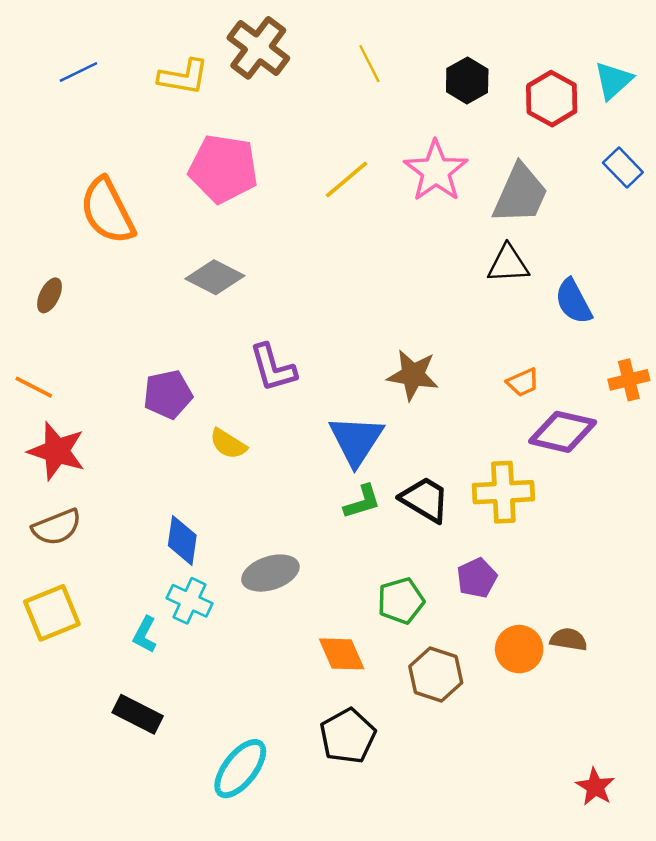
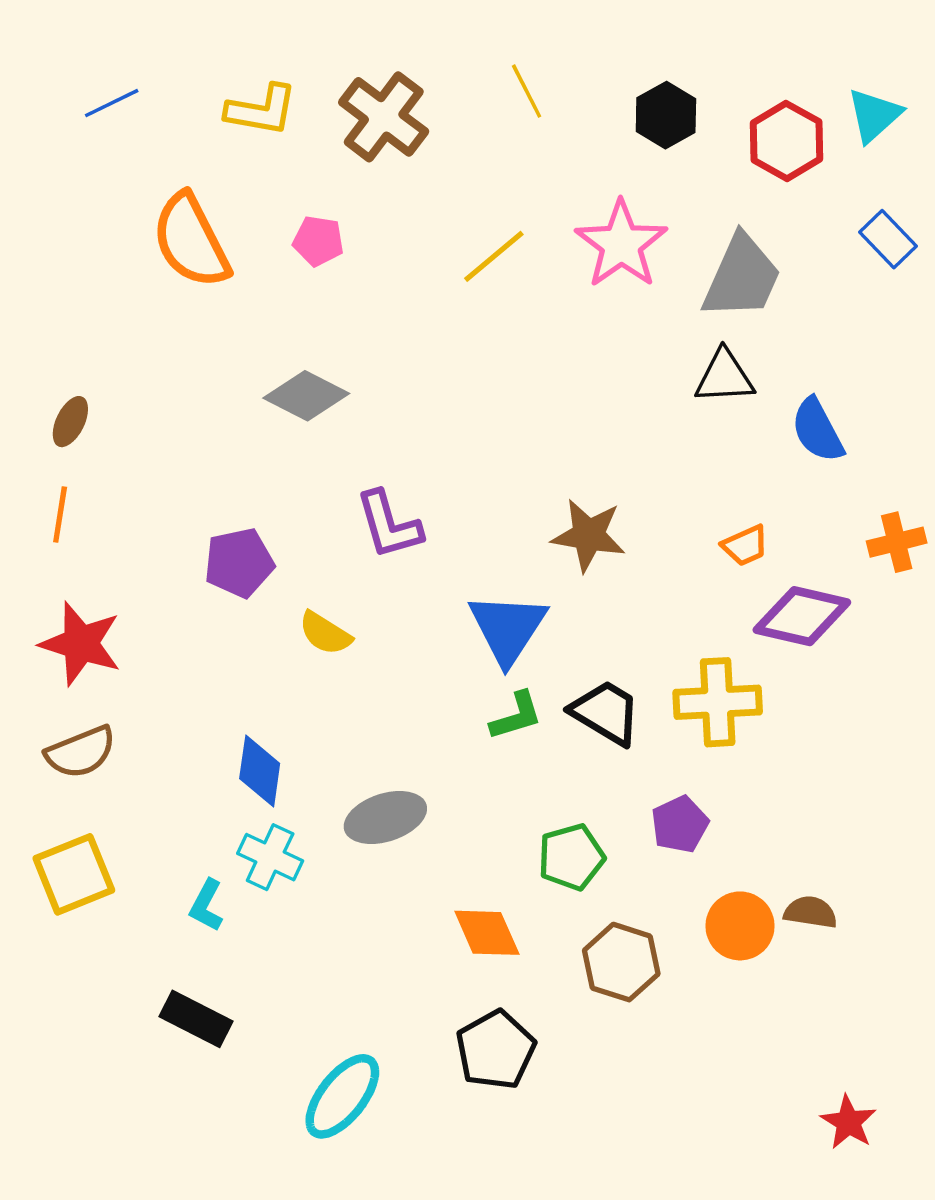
brown cross: (258, 48) -> (384, 117), moved
pink pentagon: (223, 169) -> (318, 241), size x0.5
orange semicircle: (107, 211) -> (191, 241), moved
orange line: (34, 387) -> (60, 515), moved, turned 72

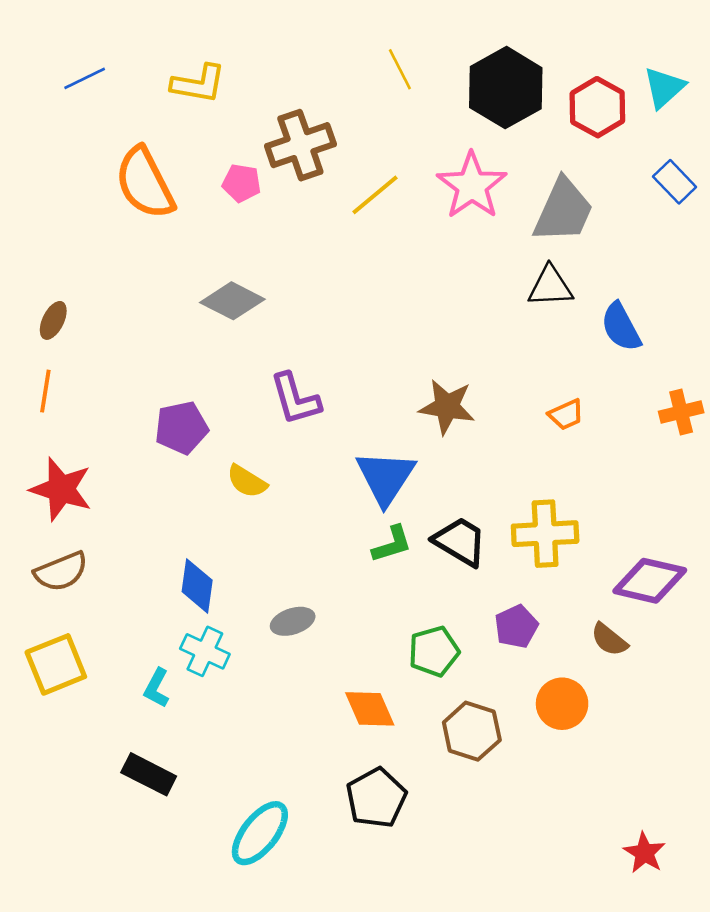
black hexagon: (666, 115) -> (506, 88), size x1.6
brown cross: (384, 117) -> (300, 145), moved, turned 34
purple diamond: (802, 616) -> (650, 581), moved
gray ellipse: (385, 817) -> (293, 621), size x0.7
brown semicircle: (811, 912) -> (609, 640), moved, turned -150

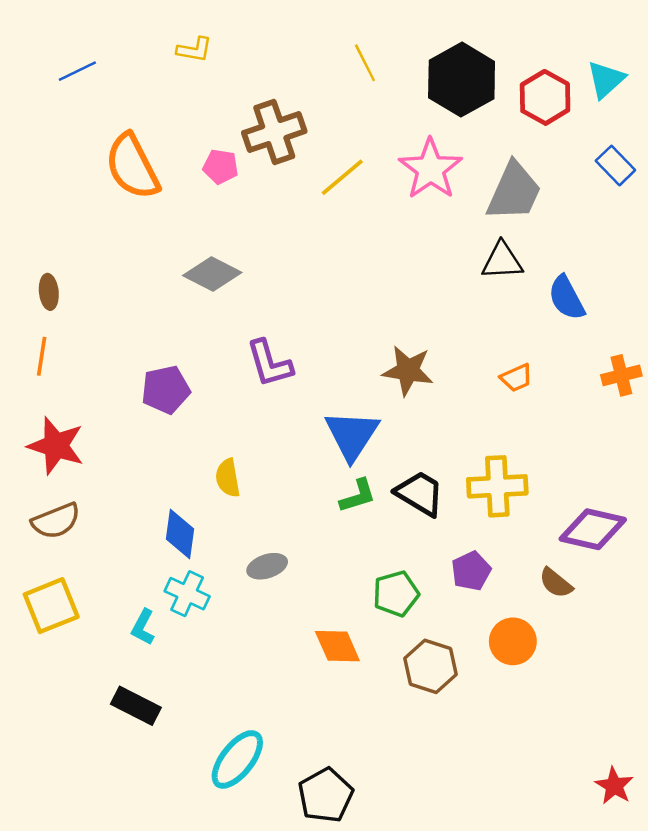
yellow L-shape: (198, 84) -> (194, 50), moved, size x0.7
brown ellipse: (53, 320) -> (49, 292), turned -32
yellow semicircle: (247, 481) -> (228, 478), moved, turned 48
black pentagon: (376, 798) -> (326, 795), moved
red star: (644, 853) -> (614, 786), moved

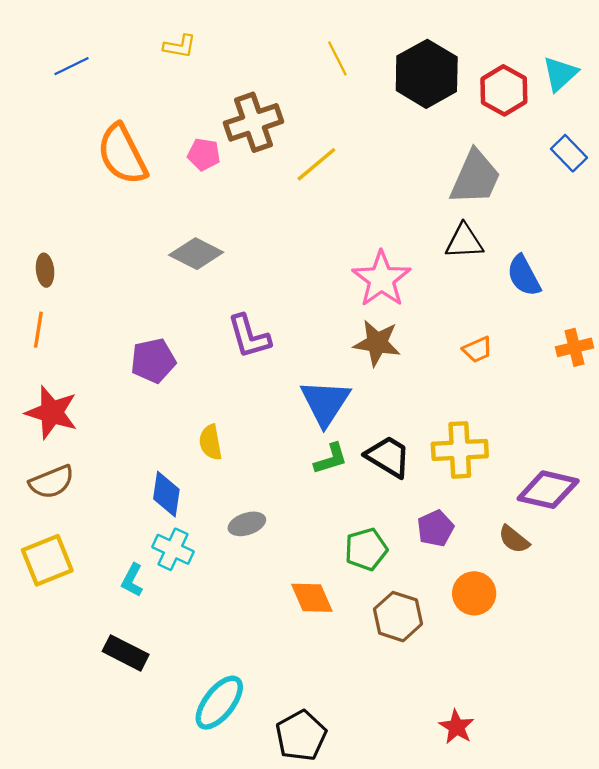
pink star: (431, 169) -> (381, 279), moved
red star: (614, 786) -> (456, 727), moved

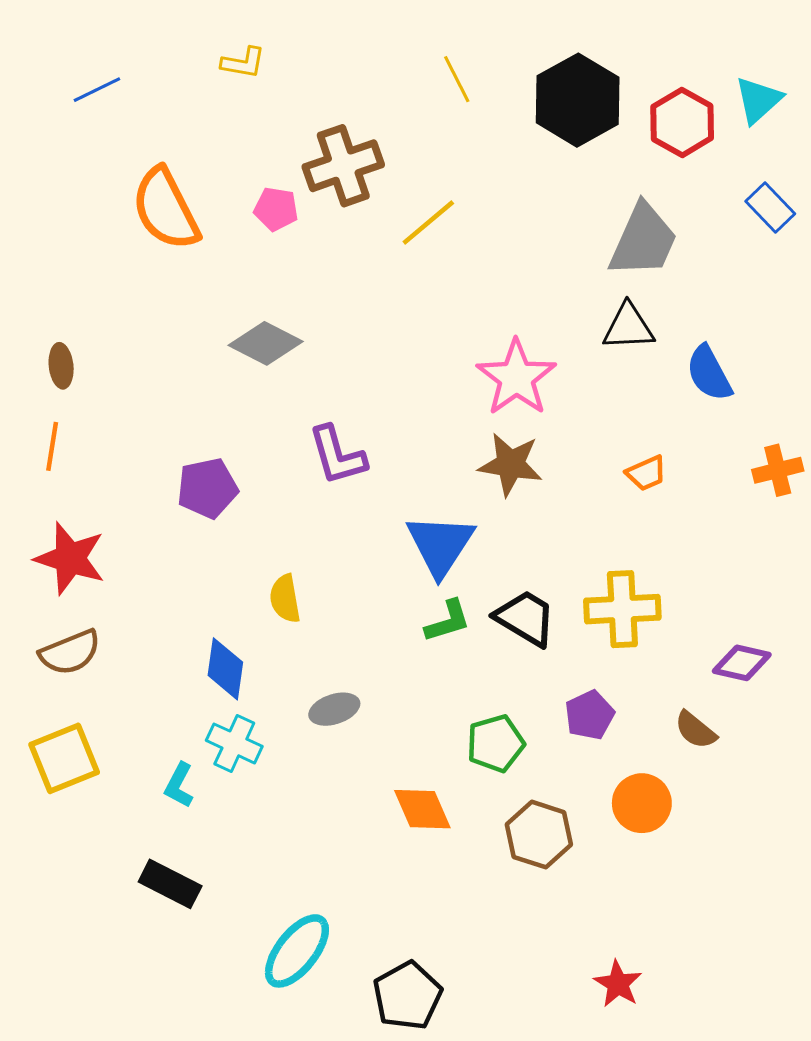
purple diamond: (548, 490) -> (742, 663), size x0.7

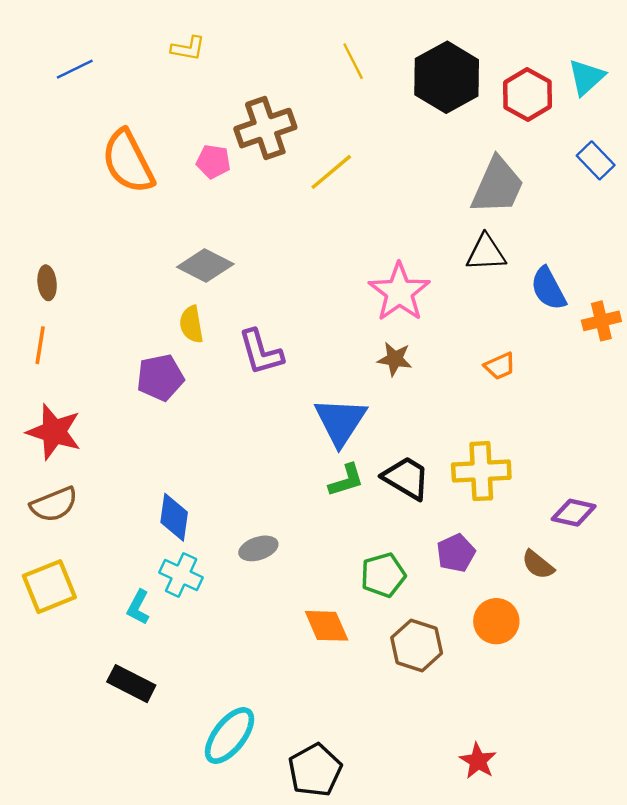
brown star: (510, 464) -> (395, 359), size x0.7
orange cross: (778, 470) -> (601, 321), moved
yellow semicircle: (285, 599) -> (191, 324), moved

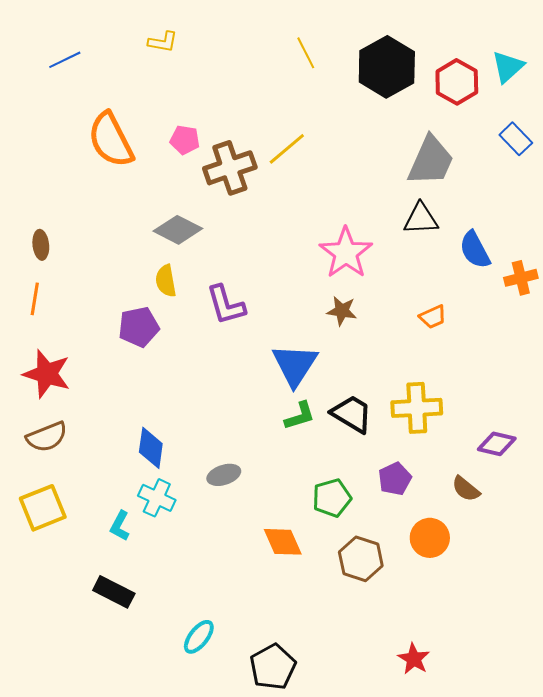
brown cross: (265, 128) -> (230, 168), moved
cyan ellipse: (230, 736) -> (199, 637), size x0.7

